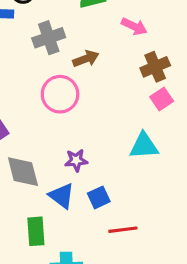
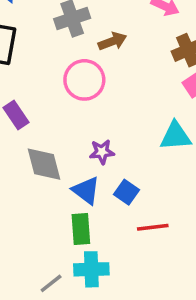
blue square: (99, 197) -> (126, 192), turned -30
green rectangle: (36, 231) -> (81, 229), moved

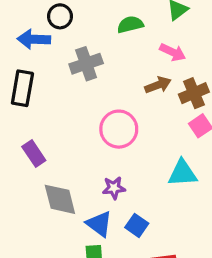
brown arrow: (112, 41) -> (158, 85), moved
pink circle: (84, 80) -> (119, 129), moved

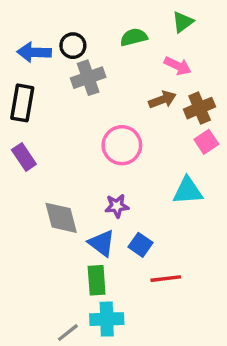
black circle: (60, 16) -> (73, 46), moved
purple rectangle: (34, 154) -> (24, 157), moved

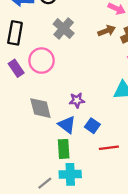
gray cross: (88, 78) -> (64, 29), moved, turned -30
pink circle: (122, 145) -> (42, 61), moved

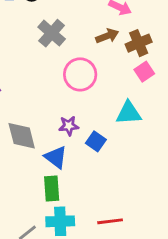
pink circle: (42, 61) -> (80, 74), moved
blue square: (92, 126) -> (96, 141), moved
red line: (109, 148) -> (110, 221), moved

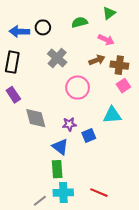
brown cross: (139, 43) -> (119, 65), turned 30
gray diamond: (22, 136) -> (36, 118), moved
blue square: (96, 141) -> (89, 135), turned 32
red line: (110, 221) -> (99, 193), turned 30

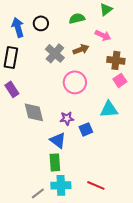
blue arrow: (19, 31) -> (18, 27), turned 72
brown arrow: (97, 60) -> (81, 49), moved

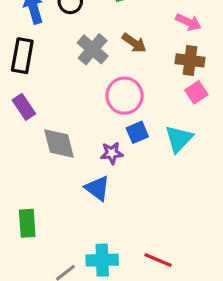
pink arrow: (103, 35) -> (188, 22), moved
brown arrow: (81, 49) -> (134, 43), turned 56
cyan triangle: (109, 109) -> (179, 139), turned -42
blue square: (86, 129) -> (137, 132), moved
green rectangle: (55, 162) -> (27, 223), moved

